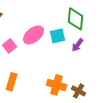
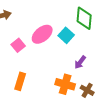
cyan square: (58, 36) -> (66, 35), turned -35
purple arrow: (78, 45) -> (80, 62), moved

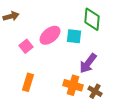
cyan square: (66, 35) -> (74, 36), turned -35
purple arrow: (80, 62) -> (88, 63), size x1.5

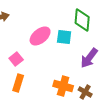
pink square: (26, 46) -> (16, 59), moved
purple arrow: (88, 63) -> (89, 58), moved

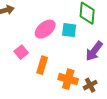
orange rectangle: (18, 83) -> (42, 65), moved
brown cross: (85, 92) -> (90, 85), turned 32

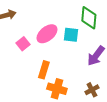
pink square: (21, 52) -> (23, 44), moved
orange cross: (68, 79) -> (57, 89), moved

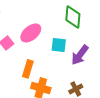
cyan square: (71, 35) -> (59, 45), moved

